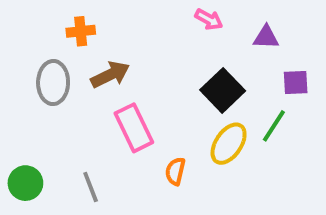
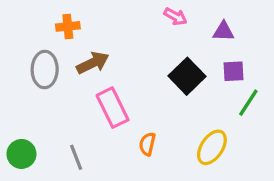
purple square: (296, 83) -> (233, 71), moved
green line: (274, 126) -> (248, 103), moved
yellow ellipse: (229, 144) -> (212, 147), moved

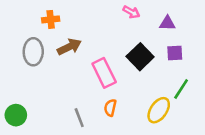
green line: (248, 103) -> (181, 89), moved
pink rectangle: (113, 108) -> (104, 73), moved
gray line: (76, 157) -> (79, 118), moved

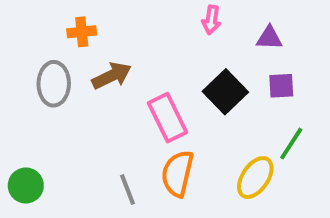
pink arrow: (131, 12) -> (211, 20), turned 70
orange semicircle: (110, 108) -> (177, 174), size x1.6

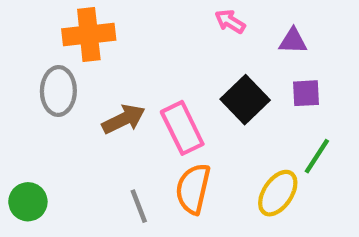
pink arrow: (211, 20) -> (230, 21), turned 112
orange cross: (82, 32) -> (89, 35), size x1.6
brown arrow: (112, 76) -> (124, 119), moved

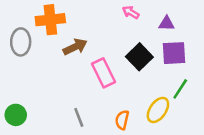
gray ellipse: (58, 91) -> (21, 42), moved
purple square: (306, 93) -> (174, 53), size x1.5
brown arrow: (124, 119) -> (75, 47), moved
orange semicircle: (193, 189) -> (122, 120), moved, size x0.7

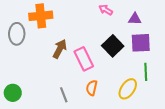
brown arrow: (75, 47) -> (60, 49), moved, turned -36
green line: (180, 89) -> (146, 72), turned -36
orange semicircle: (122, 120) -> (92, 88), moved

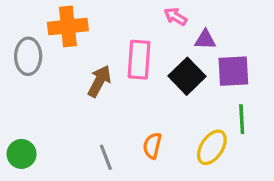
purple triangle: (135, 19) -> (205, 40), moved
pink rectangle: (84, 59) -> (139, 60), moved, turned 30

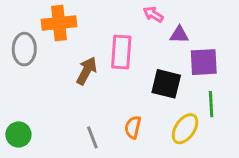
black square: (187, 76) -> (166, 84), moved, turned -32

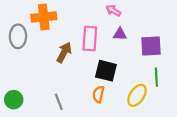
purple triangle: (179, 35) -> (120, 34), moved
black square: (166, 84) -> (106, 71), moved
gray line: (92, 137) -> (59, 102), moved

